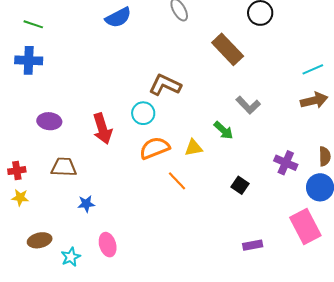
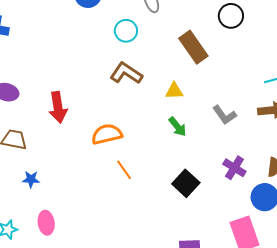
gray L-shape: (248, 105) -> (224, 115), moved
cyan circle: (143, 113) -> (126, 31), moved
yellow triangle: (194, 148) -> (174, 91), moved
black square: (240, 185) -> (186, 183), size x1.5

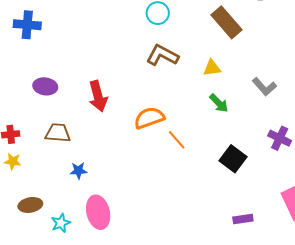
orange line: (124, 170) -> (177, 140), moved
pink ellipse: (46, 223) -> (98, 212), size x1.4

